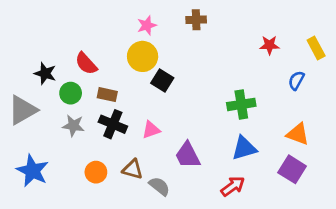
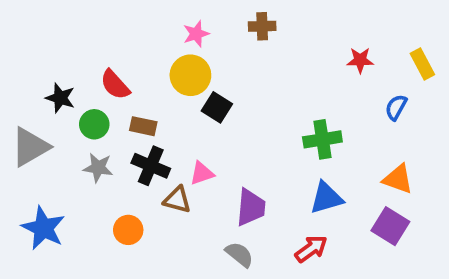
purple trapezoid: (188, 155) -> (251, 207), turned -148
brown triangle: (133, 169) -> (177, 200), moved
gray semicircle: (159, 186) -> (239, 254), moved

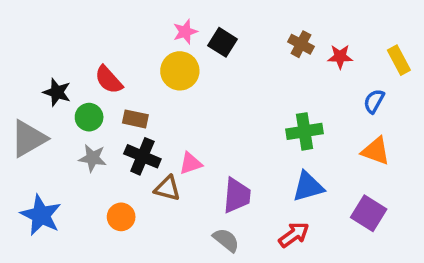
brown cross: (262, 26) -> (301, 44), moved, turned 30
black square: (217, 107) -> (223, 42), moved
orange triangle: (398, 179) -> (376, 151), moved

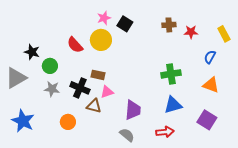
brown cross: (301, 44) -> (169, 25), turned -32
red semicircle: (109, 80) -> (75, 45), moved
brown rectangle: (135, 119) -> (98, 75), moved
red arrow: (294, 235) -> (165, 132), turned 30

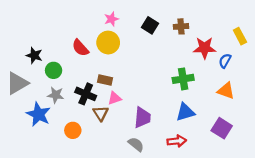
black square: (125, 24) -> (150, 25), moved
red star: (191, 32) -> (205, 48), moved, size x1.5
brown triangle: (94, 106) -> (101, 113), turned 42
blue star: (23, 121) -> (39, 114), moved

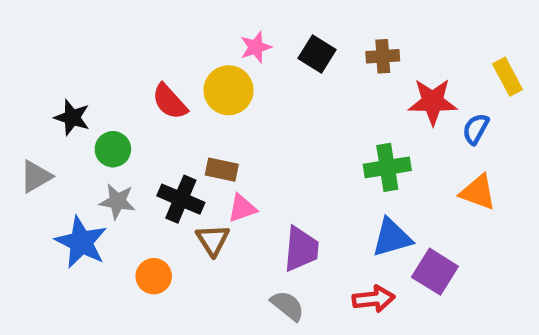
pink star: (111, 19) -> (256, 47), moved
gray triangle: (17, 83) -> (36, 176), size x0.7
purple square: (222, 128) -> (435, 272), moved

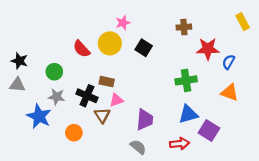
black square: (317, 54) -> (144, 48), moved
yellow rectangle: (507, 77) -> (243, 22), moved
black star: (72, 117) -> (19, 61), moved
gray triangle: (36, 176) -> (17, 85), turned 35

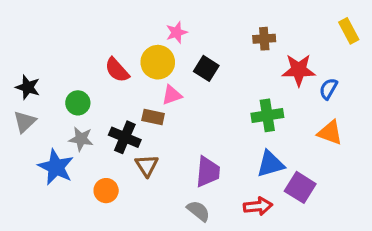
gray triangle: (17, 85) -> (25, 122), turned -49
pink triangle: (116, 100) -> (172, 95), moved

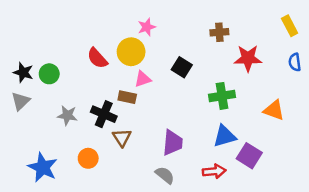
black square: (206, 68) -> (182, 67), moved
blue semicircle: (328, 89) -> (295, 62), moved, turned -36
green circle: (78, 103) -> (49, 74), moved
blue star: (56, 167) -> (43, 167), moved

